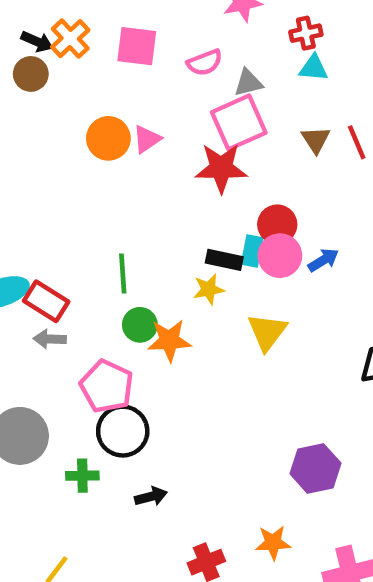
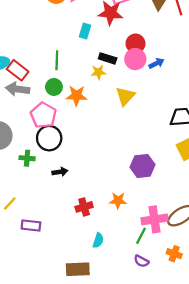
cyan rectangle: (252, 251) -> (85, 31), moved
green circle: (140, 325) -> (54, 87), moved
gray arrow: (50, 339) -> (18, 89), size x1.5

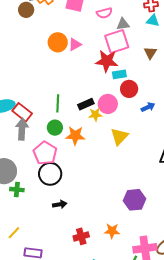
cyan rectangle: (85, 31) -> (119, 74), moved, turned 64
black rectangle: (108, 58) -> (86, 104), moved, turned -42
pink circle: (135, 59) -> (108, 104), moved
gray arrow: (18, 89) -> (22, 129), turned 85
green cross: (27, 158) -> (17, 190), moved

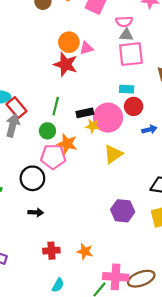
gray triangle: (123, 24) -> (126, 35), moved
red star: (107, 61) -> (65, 64), moved
pink circle: (108, 104) -> (108, 118), size x1.4
pink pentagon: (45, 153) -> (53, 157), moved, turned 30
purple hexagon: (135, 200) -> (123, 211), moved

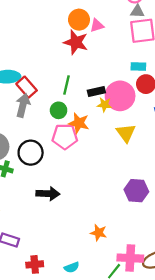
yellow triangle: (113, 154) -> (126, 133), turned -30
black circle: (32, 178) -> (31, 153), moved
black arrow: (36, 212) -> (48, 194), size x1.5
red cross: (51, 251) -> (35, 264), moved
cyan semicircle: (58, 285) -> (72, 267), turned 40

